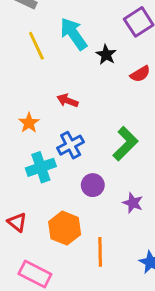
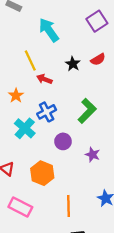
yellow line: (36, 46) -> (30, 61), moved
black star: (106, 55) -> (73, 64), moved
cyan cross: (41, 167) -> (25, 128), turned -30
orange line: (100, 252) -> (68, 206), moved

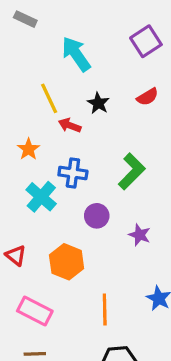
black star: (73, 64) -> (98, 103), moved
blue cross: (47, 112) -> (73, 173), turned 36

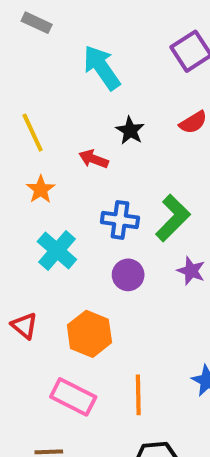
yellow line: (49, 98) -> (33, 133), moved
blue cross: (73, 173) -> (120, 220), moved
purple star: (140, 235) -> (191, 271), moved
pink rectangle: (35, 311) -> (73, 397), moved

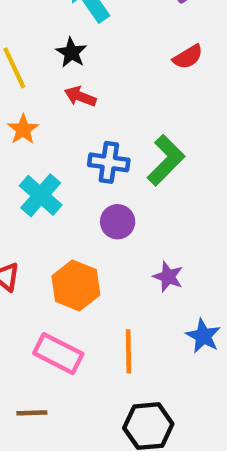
black star: (130, 131) -> (71, 53), moved
purple star: (191, 271) -> (168, 277), moved

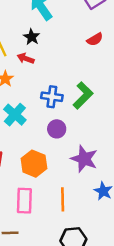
red arrow: (80, 96) -> (26, 58), moved
purple star: (168, 277) -> (84, 159), size x1.6
pink rectangle: (58, 354) -> (24, 201), turned 65

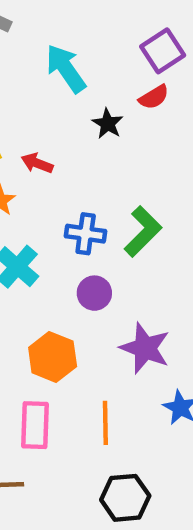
black star: (32, 37) -> (108, 124), moved
red semicircle: (95, 39) -> (154, 97), moved

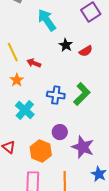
red semicircle: (154, 97) -> (86, 51), moved
purple circle: (94, 293) -> (60, 132), moved

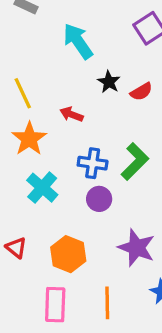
red arrow: (34, 63) -> (71, 114), moved
orange star: (17, 80) -> (29, 139), size x1.5
purple circle: (60, 132) -> (99, 199), moved

